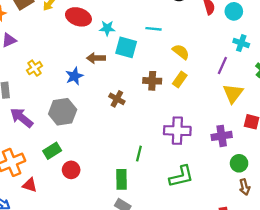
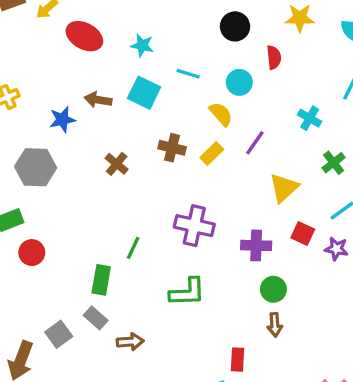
cyan circle: (234, 11) -> (239, 82), moved
cyan star: (107, 28) -> (142, 45), moved
purple line: (222, 65) -> (255, 143), moved

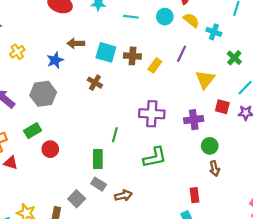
cyan square: (144, 93) -> (106, 52), moved
yellow semicircle: (221, 114) -> (191, 20), moved
brown cross: (172, 148) -> (132, 56), moved

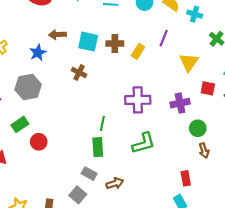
green rectangle: (98, 159) -> (98, 147), moved
gray square: (77, 199) -> (78, 195), moved

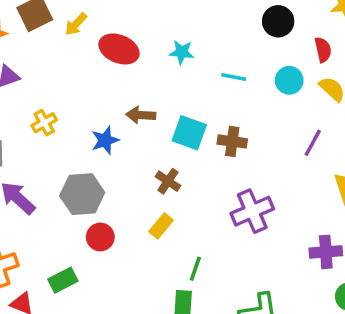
yellow rectangle: (138, 51) -> (161, 226), moved
purple cross: (138, 100) -> (252, 211), moved, turned -30
green rectangle: (20, 124) -> (63, 280), moved
red circle: (39, 142) -> (100, 237), moved

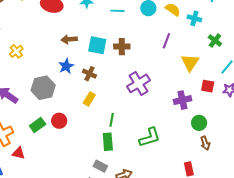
blue star: (105, 140) -> (66, 66), moved
red circle: (100, 237) -> (59, 121), moved
green rectangle: (63, 280) -> (38, 125), moved

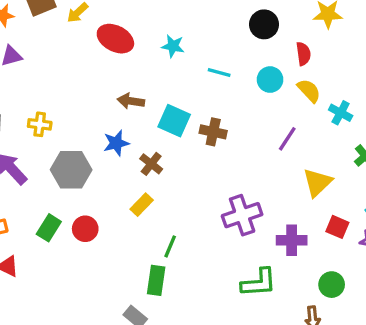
yellow cross: (16, 51) -> (40, 124), moved, turned 32
purple cross: (138, 83) -> (242, 215), moved
green circle: (199, 123) -> (332, 285), moved
green rectangle: (38, 125) -> (49, 228), turned -35
green L-shape: (150, 137) -> (259, 283), moved

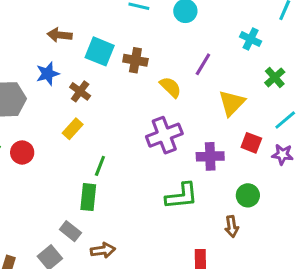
yellow semicircle: (309, 91) -> (171, 87), moved

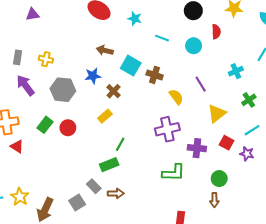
cyan cross: (251, 39) -> (236, 71), turned 32
purple line: (203, 64) -> (201, 84), turned -70
green rectangle: (88, 197) -> (109, 165), turned 54
brown arrow: (232, 226) -> (214, 200), moved
brown arrow: (103, 250) -> (116, 193), moved

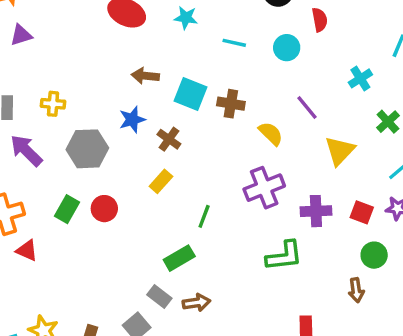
red square: (227, 143) -> (362, 212), moved
green line: (120, 144) -> (204, 216), moved
green circle: (219, 179) -> (374, 255), moved

